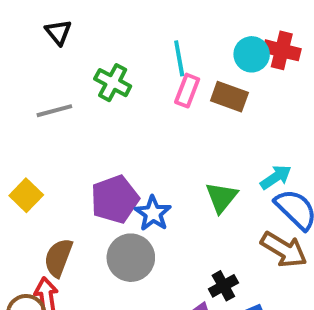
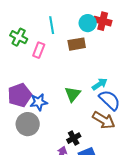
pink rectangle: (187, 91) -> (39, 50), moved
brown rectangle: (229, 97) -> (77, 44), turned -30
blue star: (153, 213) -> (39, 102), turned 30

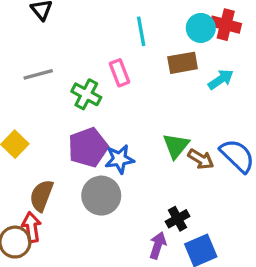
green cross: (19, 37) -> (86, 94), moved
pink rectangle: (39, 50) -> (119, 73), turned -42
cyan arrow: (100, 84) -> (221, 79), moved
brown arrow: (104, 120) -> (201, 159), moved, size x0.7

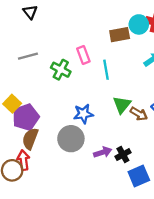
cyan line: (141, 31) -> (106, 70), moved
brown rectangle: (183, 63) -> (120, 35), moved
purple pentagon: (88, 147) -> (26, 117), moved
purple arrow: (158, 245) -> (103, 152), moved, turned 54

